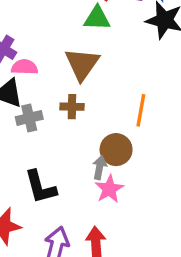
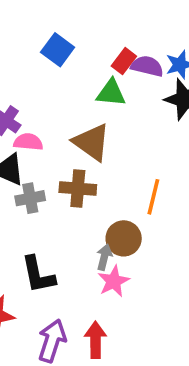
brown triangle: (82, 64) -> (92, 142), turned -33
brown cross: (72, 107) -> (78, 188), size x1.4

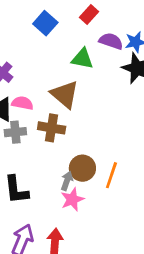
red rectangle: (124, 61) -> (89, 15), moved
pink semicircle: (28, 142) -> (22, 103), moved
orange line: (153, 197) -> (111, 175), moved

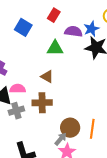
brown triangle: (65, 94) -> (47, 76), size x0.6
gray arrow: (67, 181) -> (61, 139), turned 32

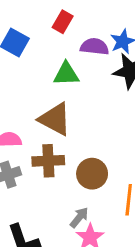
brown triangle: (47, 76) -> (55, 119), size x1.6
brown circle: (70, 128) -> (92, 174), moved

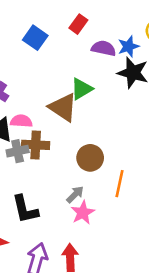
green triangle: (66, 74) -> (82, 89), moved, turned -35
brown cross: (48, 161) -> (36, 145), moved

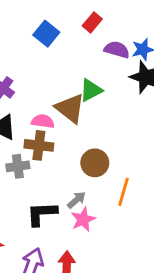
pink semicircle: (21, 121) -> (43, 121), moved
gray cross: (18, 151) -> (18, 166), moved
black L-shape: (25, 209) -> (42, 214), moved, turned 96

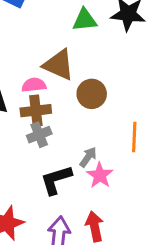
green triangle: (91, 90) -> (85, 20), moved, turned 35
brown circle: (95, 163) -> (92, 94), moved
gray cross: (18, 166) -> (39, 135), moved

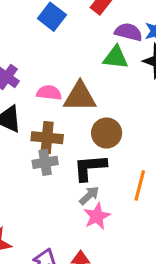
brown triangle: (59, 65) -> (80, 97), turned -36
pink semicircle: (34, 85) -> (49, 93), moved
black L-shape: (56, 180) -> (90, 167), moved

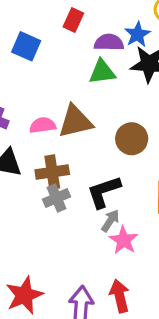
brown circle: (107, 133) -> (132, 139), moved

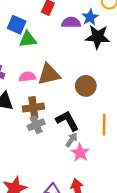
green triangle: (102, 72) -> (28, 39), moved
black L-shape: (104, 192) -> (67, 121), turned 80

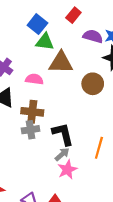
brown triangle: (49, 74) -> (61, 63), moved
brown circle: (86, 86) -> (93, 84), moved

